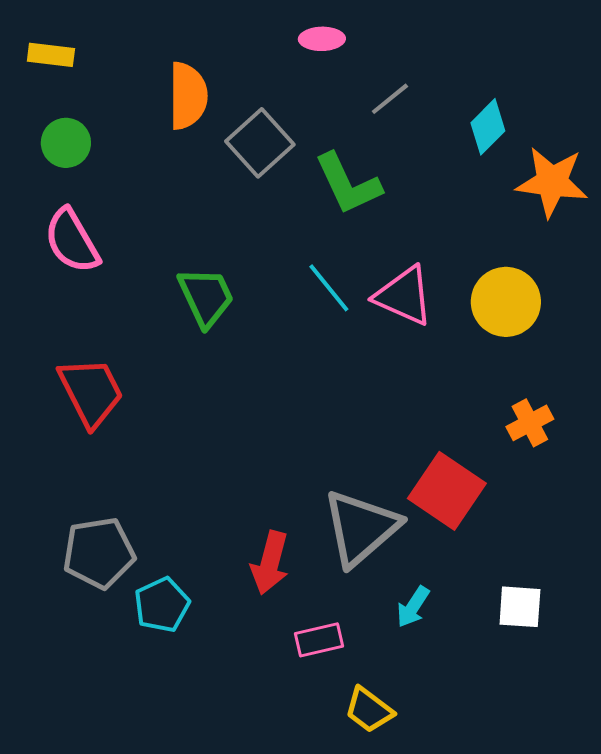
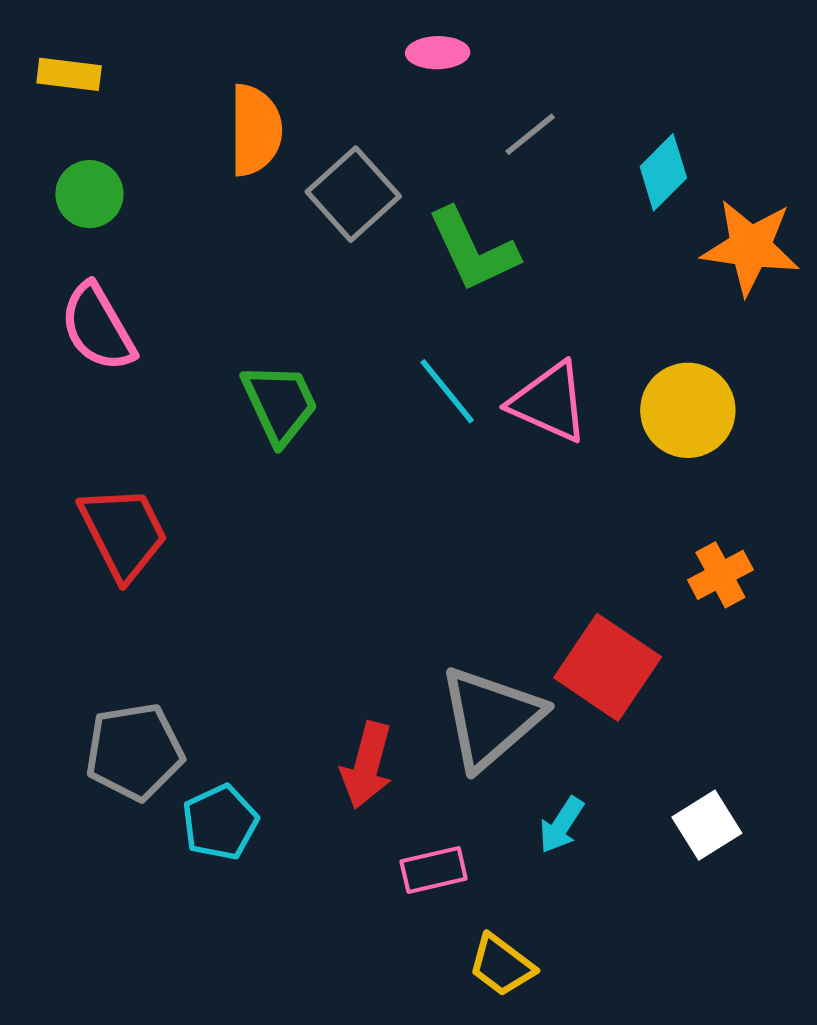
white square: (520, 607) -> (707, 825), turned -36

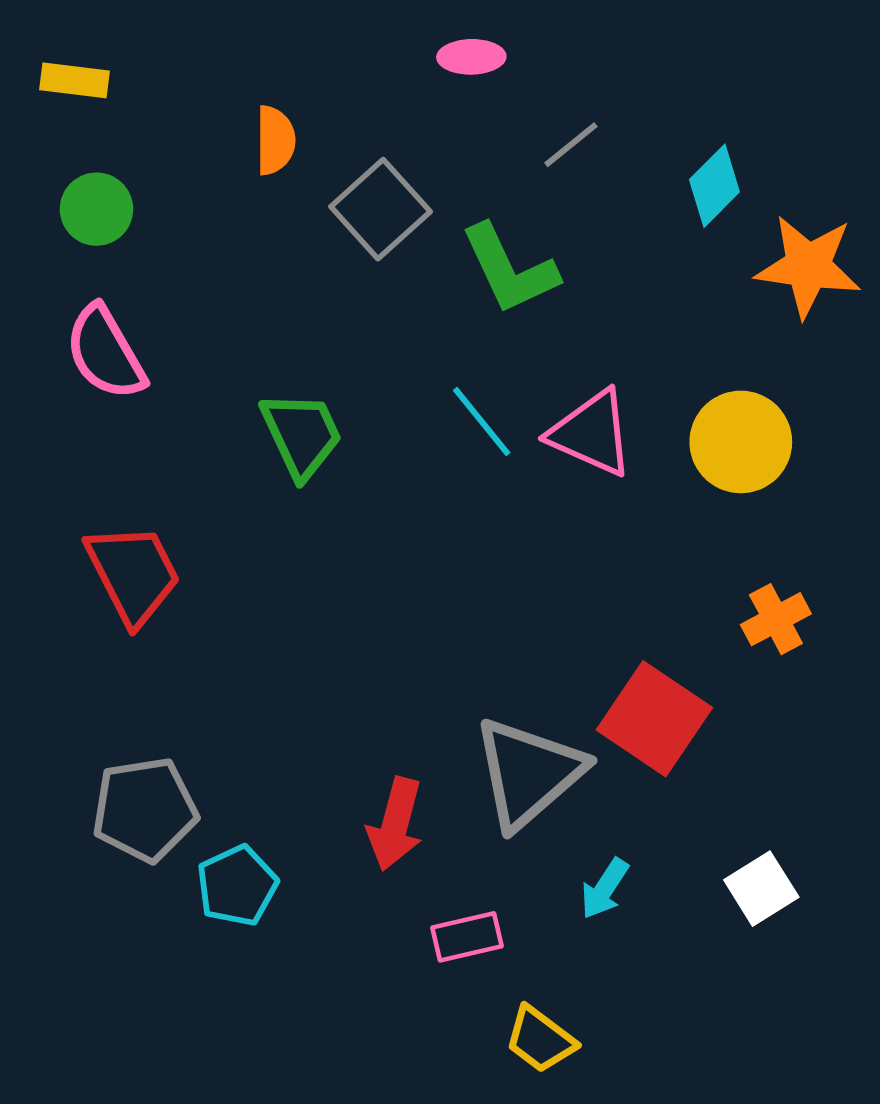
orange semicircle: (255, 130) -> (275, 140), size x0.7

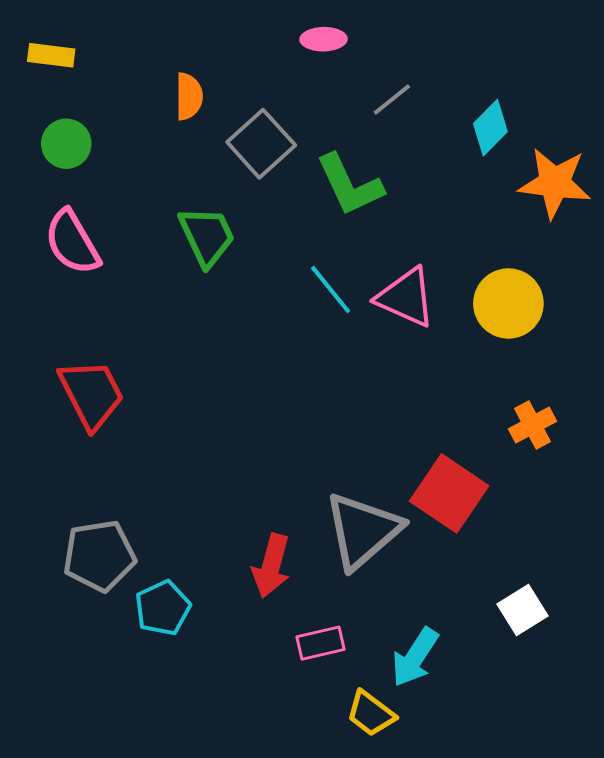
green trapezoid: (301, 435) -> (207, 236), moved
cyan arrow: (605, 889) -> (415, 657), moved, size x1.4

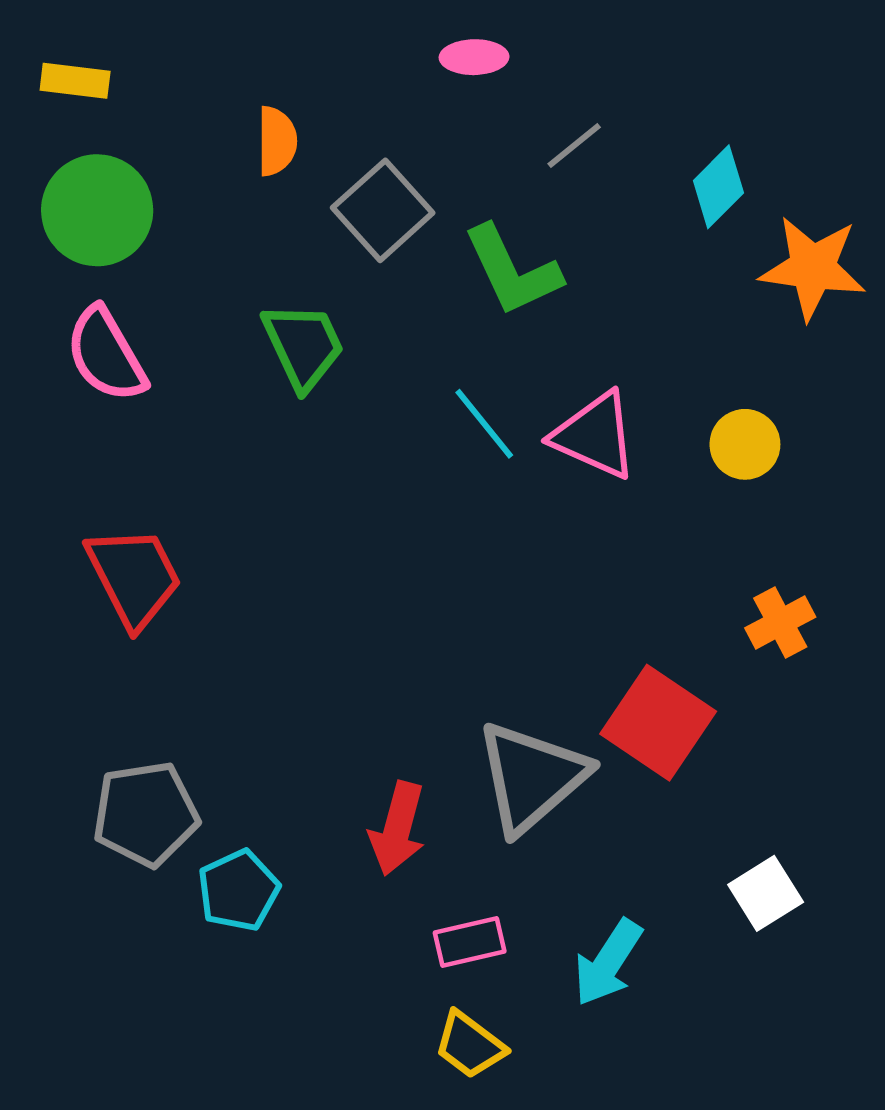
green circle: (66, 144) -> (97, 210), size x1.5
yellow circle: (508, 303) -> (745, 444), size x0.7
yellow trapezoid: (371, 713) -> (470, 1045), moved

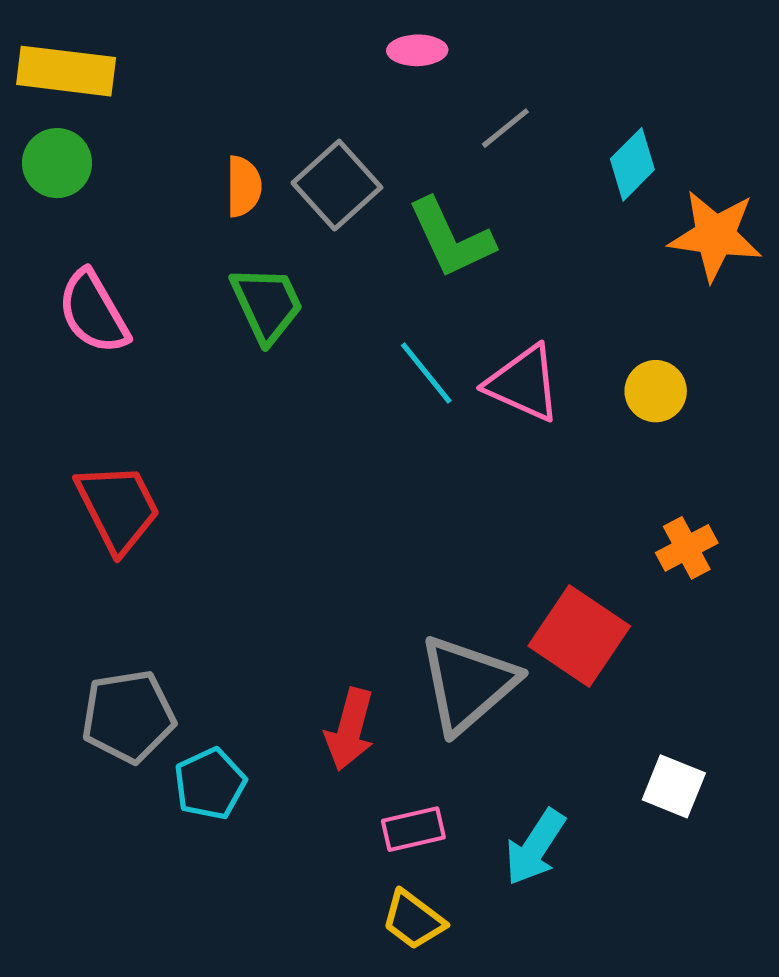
yellow rectangle: (75, 81) -> (66, 71), size x1.6
orange semicircle: (277, 141) -> (244, 186), moved
green circle: (97, 210) -> (57, 163), moved, size x0.7
white square: (766, 893) -> (674, 786), turned -36

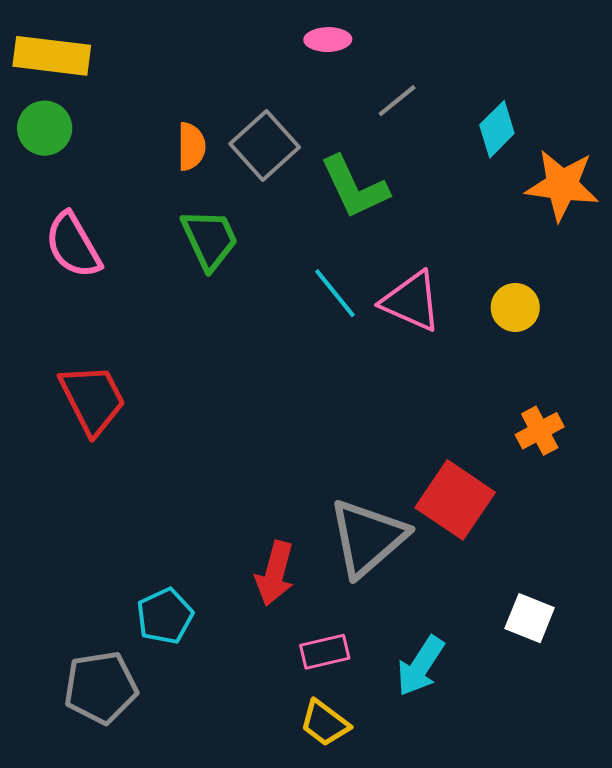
gray pentagon: (128, 716) -> (101, 687), moved

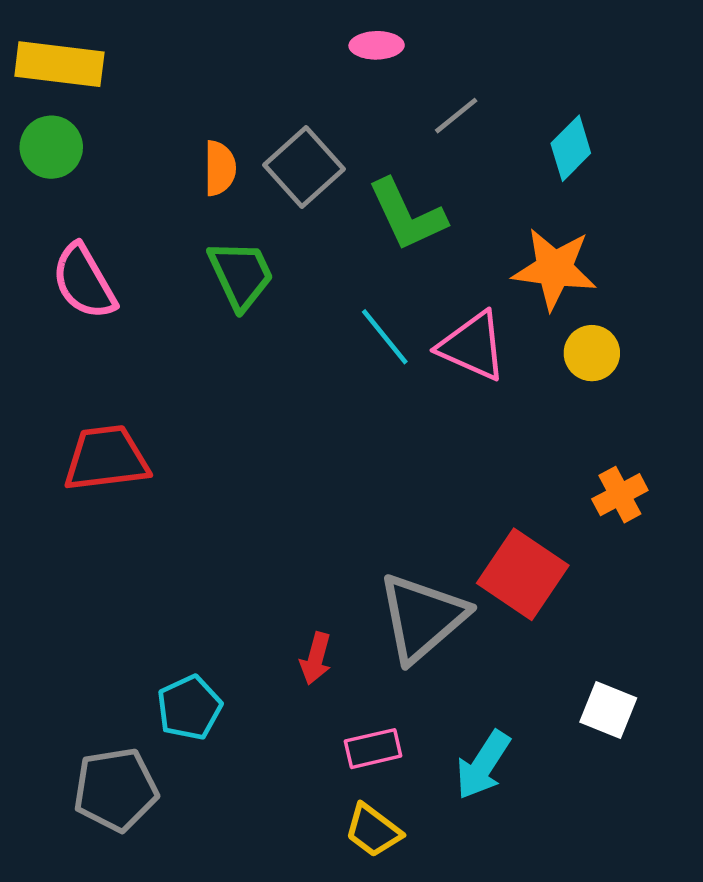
orange star: (562, 185) -> (554, 269), moved
red trapezoid: (92, 399) -> (106, 458), turned -70
red arrow: (275, 573) -> (316, 658), size x0.7

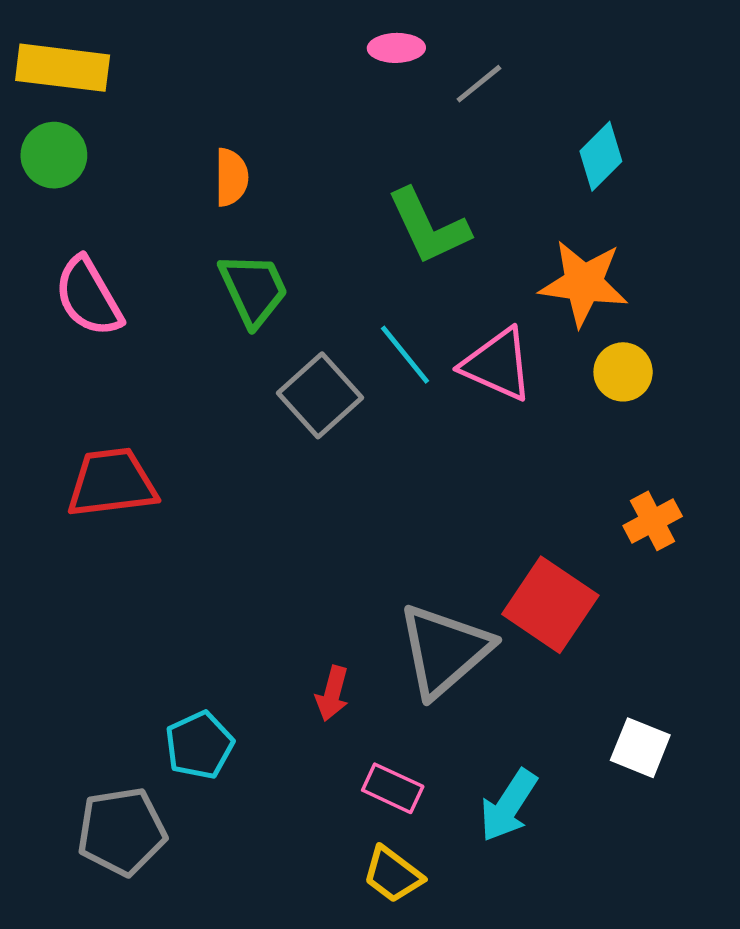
gray line: (456, 116) -> (479, 84), moved
gray square: (304, 167) -> (320, 395), moved
pink rectangle: (373, 749) -> (393, 788), turned 38

